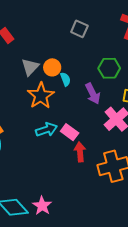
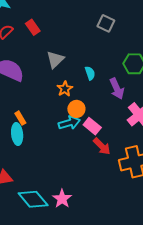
orange circle: (52, 67) -> (76, 109), moved
orange star: (41, 96) -> (65, 89), size x0.6
red arrow: (80, 152) -> (102, 146), turned 138

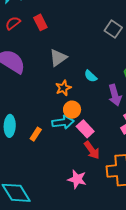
cyan semicircle: (90, 73) -> (91, 76), turned 144
orange rectangle: (20, 118) -> (36, 134), moved, turned 56
pink star: (62, 199) -> (77, 179), moved, turned -30

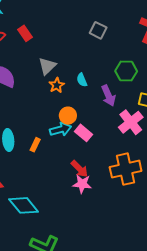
cyan semicircle: (91, 76) -> (82, 80), turned 32
orange star: (63, 88) -> (57, 85), moved
red arrow: (92, 150) -> (80, 169), moved

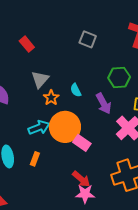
red rectangle: (25, 33) -> (27, 44), moved
orange circle: (68, 116) -> (65, 127), size x1.8
cyan arrow: (61, 129) -> (39, 127), moved

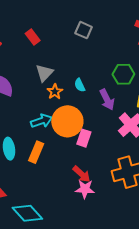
gray square: (88, 39) -> (84, 30), moved
pink rectangle: (82, 143) -> (84, 138), turned 72
orange rectangle: (35, 159) -> (36, 152), size x1.5

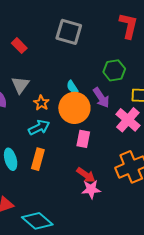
gray square: (84, 30) -> (69, 32), size x1.5
gray triangle: (44, 73) -> (20, 85), moved
orange star: (55, 92) -> (41, 103), moved
orange circle: (67, 121) -> (74, 108), moved

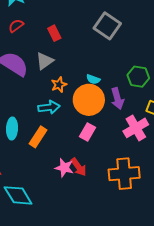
red rectangle: (19, 46) -> (54, 33), moved
cyan semicircle: (72, 87) -> (93, 79), turned -56
pink star: (91, 189) -> (64, 168), moved

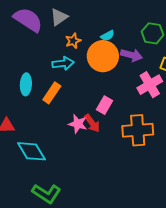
cyan semicircle: (93, 79) -> (107, 36), turned -48
purple arrow: (117, 98) -> (131, 55), turned -60
pink rectangle: (87, 132) -> (104, 105), moved

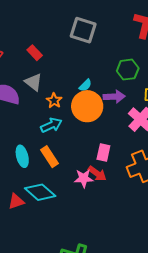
gray triangle: (59, 17) -> (34, 82), turned -30
orange rectangle: (52, 93) -> (50, 157), turned -50
cyan diamond: (31, 151) -> (40, 192), moved

